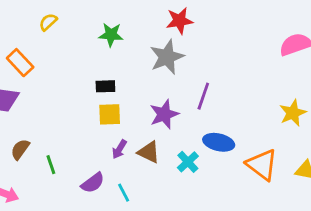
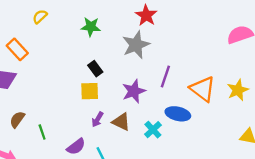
red star: (180, 21) -> (146, 15), turned -30
black rectangle: (105, 86) -> (95, 69), moved, turned 56
orange triangle: (262, 165) -> (203, 89), moved

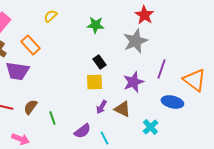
cyan cross: (153, 130) -> (150, 127), moved

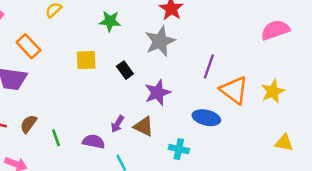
black rectangle: (99, 62) -> (125, 70), moved
purple line: (161, 69) -> (209, 66), moved
yellow square: (94, 82) -> (86, 60), moved
cyan cross: (150, 127) -> (179, 149), turned -35
purple semicircle: (82, 131) -> (94, 141), moved, turned -132

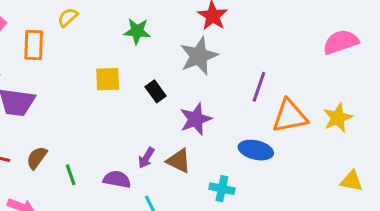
orange rectangle: (28, 46) -> (34, 45), moved, turned 45
orange triangle: (234, 90) -> (290, 116), turned -48

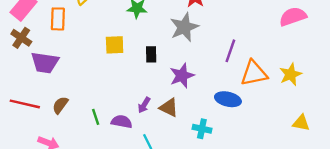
black rectangle: (156, 91) -> (151, 54), turned 35
green line: (71, 175) -> (96, 117), moved

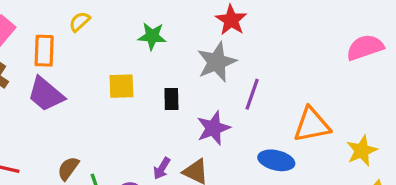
purple line: (230, 51) -> (252, 94), moved
purple trapezoid: (45, 63) -> (46, 94), moved, turned 32
yellow star: (291, 74) -> (362, 151), moved
brown semicircle: (60, 105) -> (68, 168), moved

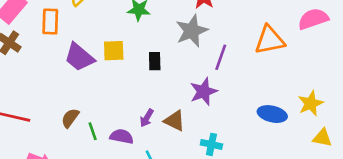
purple trapezoid: (46, 94) -> (79, 57), moved
orange triangle: (312, 125) -> (270, 40), moved
purple star: (213, 128) -> (204, 92), moved
blue ellipse: (276, 160) -> (272, 114), moved

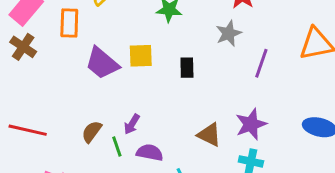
gray star: (192, 31) -> (229, 33), size x0.7
purple star: (204, 92) -> (251, 124), moved
purple arrow: (147, 118) -> (132, 124), moved

